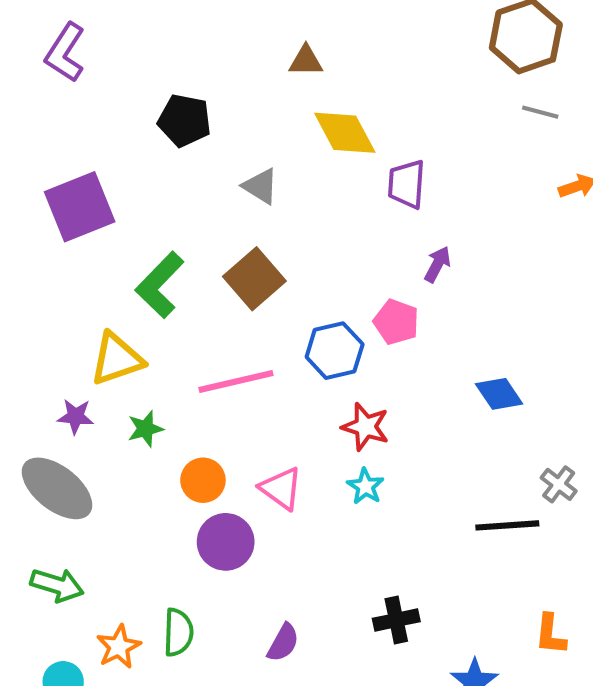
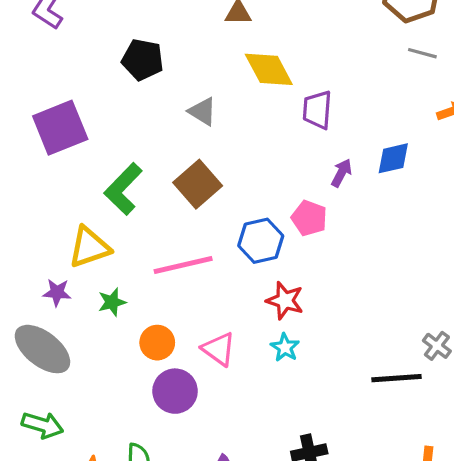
blue diamond: (499, 394) -> (393, 158), moved, turned -69

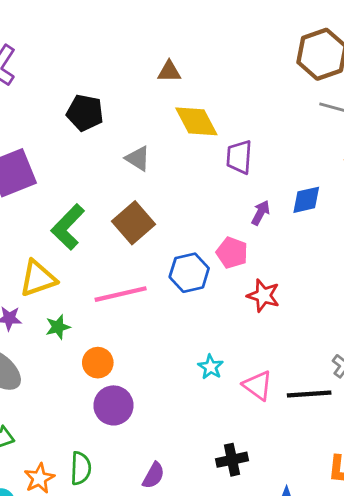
red star: (285, 301) -> (263, 296), moved
pink triangle: (219, 349) -> (258, 385), moved

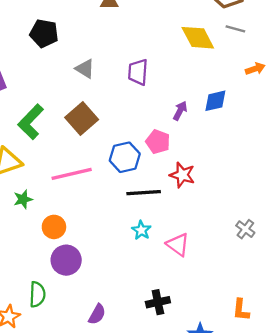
yellow diamond: (196, 121) -> (198, 38), moved
purple trapezoid: (239, 157) -> (138, 72), moved
black line: (309, 394) -> (144, 193), moved
green semicircle: (81, 468) -> (37, 294), moved

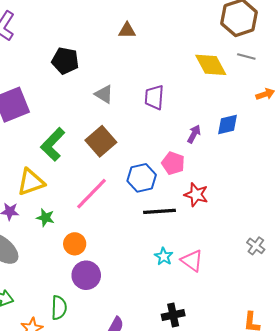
pink line: (72, 174) -> (91, 194), turned -33
green star: (23, 199) -> (45, 218), turned 30
cyan star: (141, 230) -> (164, 256), moved

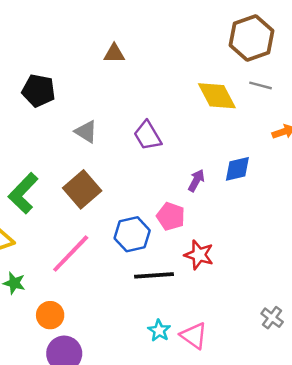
purple trapezoid: (154, 97) -> (148, 136), turned -35

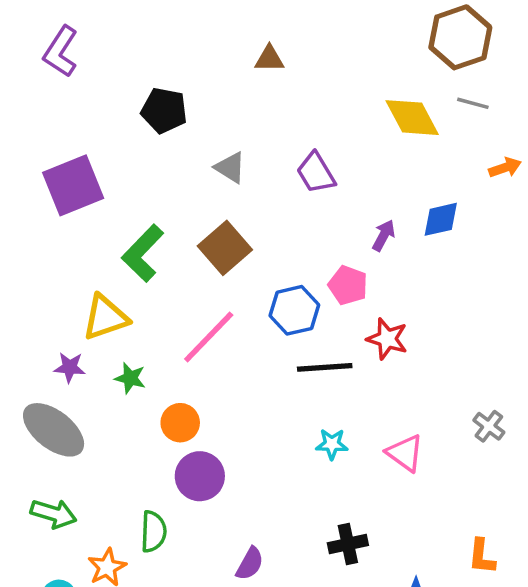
cyan star: (159, 331) -> (332, 444), turned -30
pink triangle: (194, 336) -> (405, 453), moved

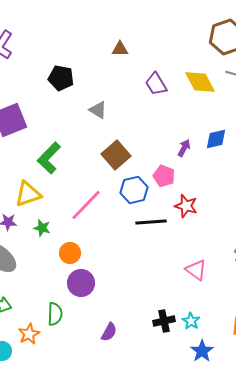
purple trapezoid: (316, 173) -> (156, 84), moved
brown square: (225, 248) -> (116, 155), moved
cyan star: (332, 444) -> (191, 321), moved, turned 30

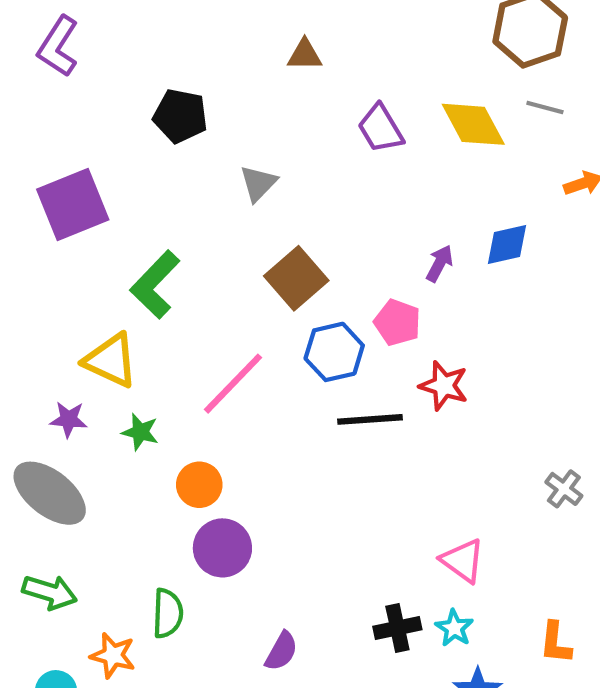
gray triangle: (98, 110) -> (258, 183), turned 42
yellow triangle: (28, 194) -> (111, 360), turned 44
pink triangle: (196, 270) -> (463, 561), moved
orange star: (29, 334) -> (113, 655), turned -30

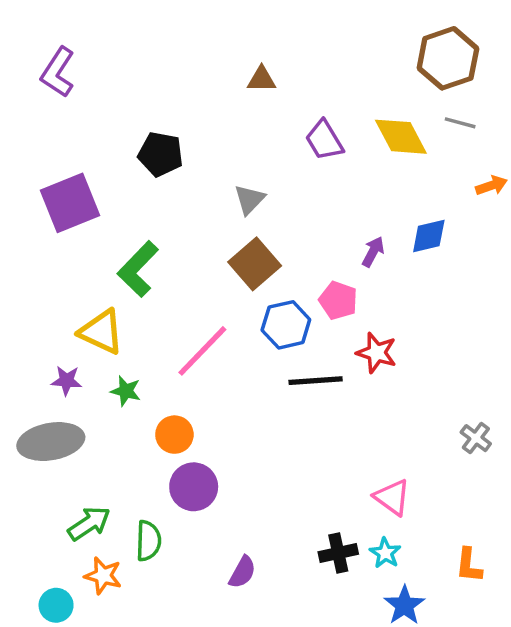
black pentagon: (180, 116) -> (161, 154), moved
gray triangle: (258, 183) -> (249, 199), moved
gray ellipse: (50, 493) -> (51, 442), turned -48
green arrow: (50, 592) -> (89, 523), moved, turned -51

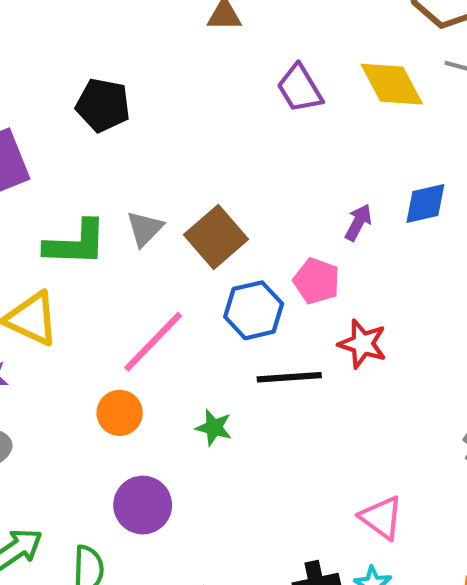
gray triangle: (249, 199) -> (145, 229), moved
green L-shape: (138, 269) -> (76, 243), turned -132
green star: (126, 391) -> (214, 428), moved
orange circle: (174, 435) -> (120, 413), moved

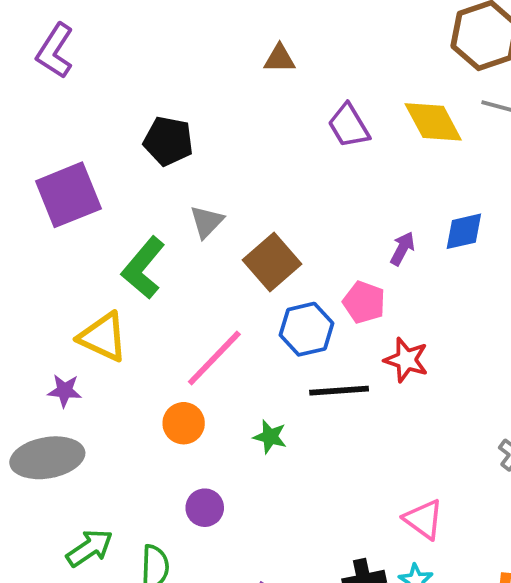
gray triangle: (145, 229) -> (207, 222), moved
green L-shape: (76, 243) -> (143, 268), turned 128
purple circle: (143, 505) -> (205, 508), size x0.7

